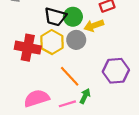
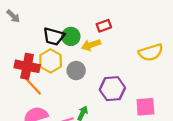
gray circle: (76, 40) -> (76, 71), moved
orange line: (70, 76) -> (32, 85), moved

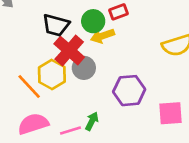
green circle: (71, 36) -> (93, 21), moved
yellow hexagon: (51, 61) -> (52, 75), moved
red cross: (27, 66) -> (69, 51), moved, turned 30

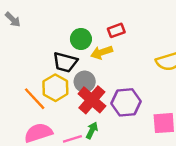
green circle: (93, 21) -> (81, 39), moved
black trapezoid: (56, 25) -> (65, 62), moved
red cross: (69, 51) -> (92, 100), moved

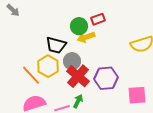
green circle: (81, 39) -> (79, 26), moved

